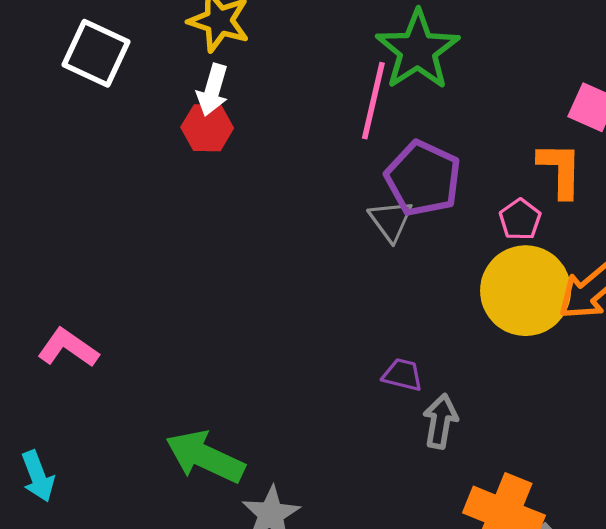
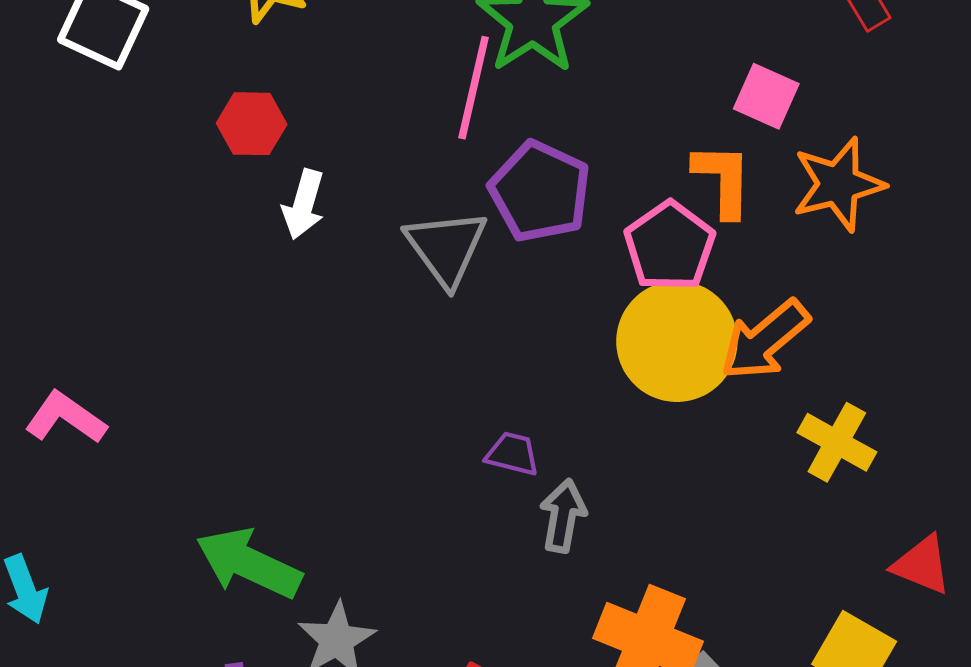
white arrow: (213, 90) -> (303, 204), moved
pink pentagon: (520, 219) -> (670, 246), size x1.6
gray triangle: (391, 221) -> (446, 248), moved, size x1.4

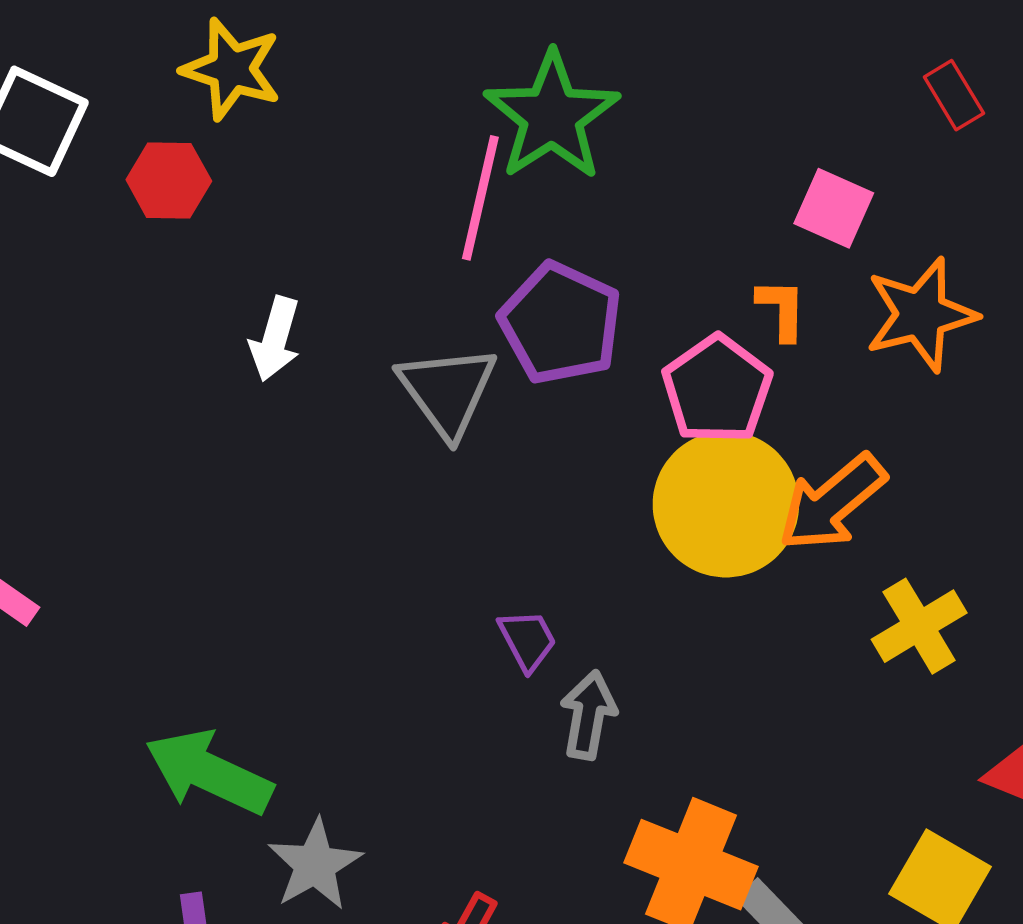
red hexagon: (252, 124) -> (169, 180), moved
orange L-shape: (723, 180) -> (782, 309), size x0.7
yellow cross: (837, 442) -> (919, 626), turned 30
purple trapezoid: (512, 454) -> (527, 640), turned 48

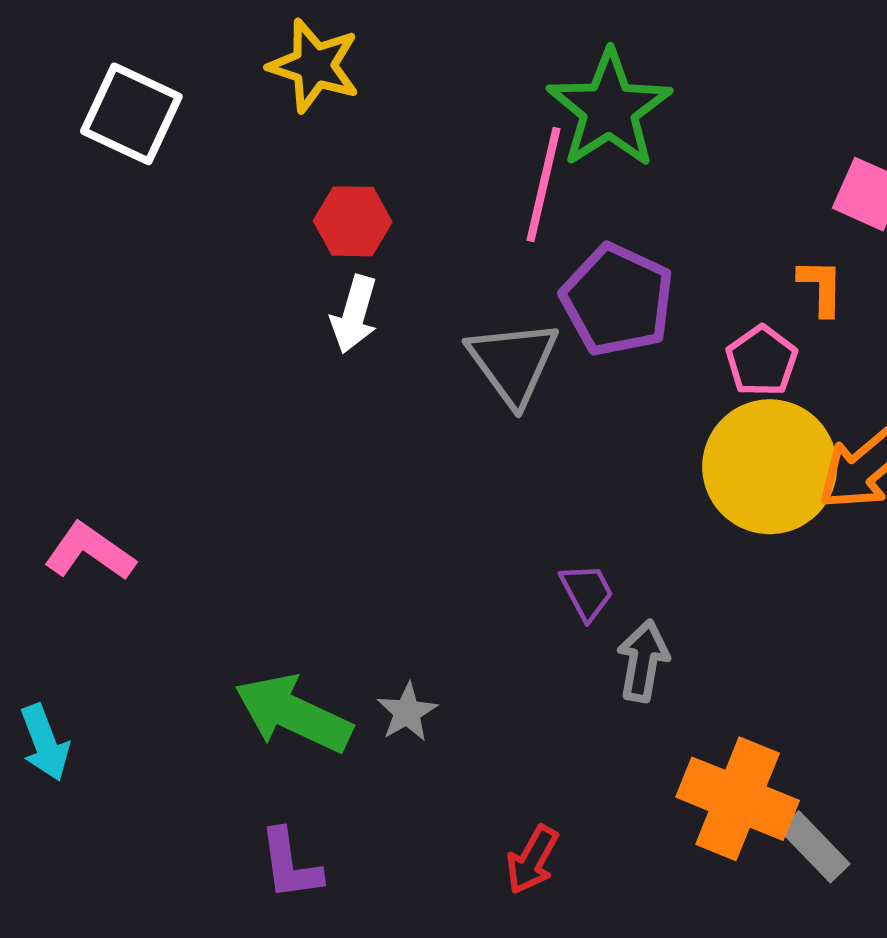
red hexagon: (169, 180) -> (353, 221), moved
pink pentagon: (717, 389) -> (762, 361), size x0.7
gray star: (315, 865) -> (407, 712), moved, size x0.7

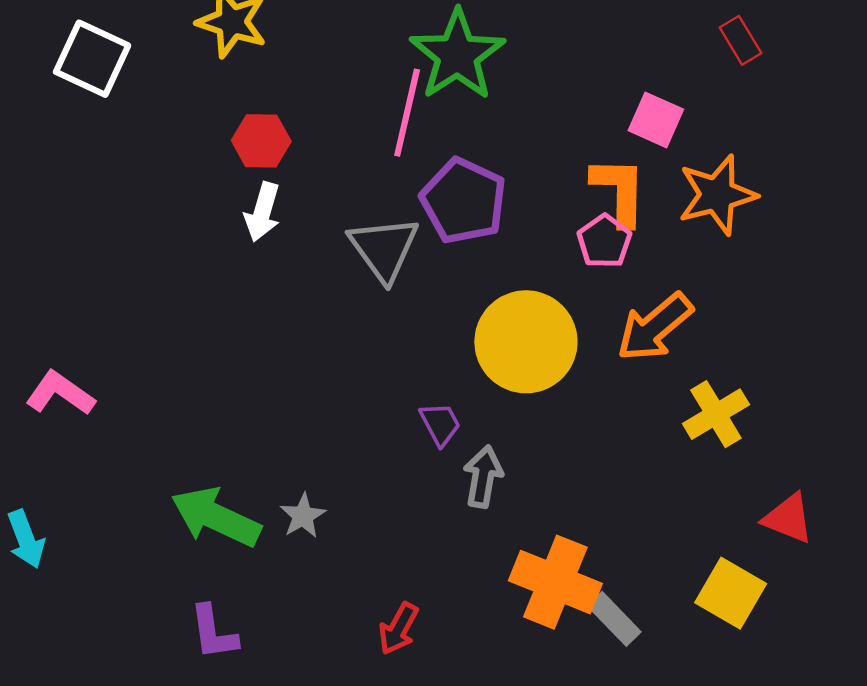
orange L-shape: (821, 287) -> (619, 191), size x1.6
pink pentagon: (762, 361) -> (604, 241), moved
yellow circle: (770, 467) -> (526, 342), moved

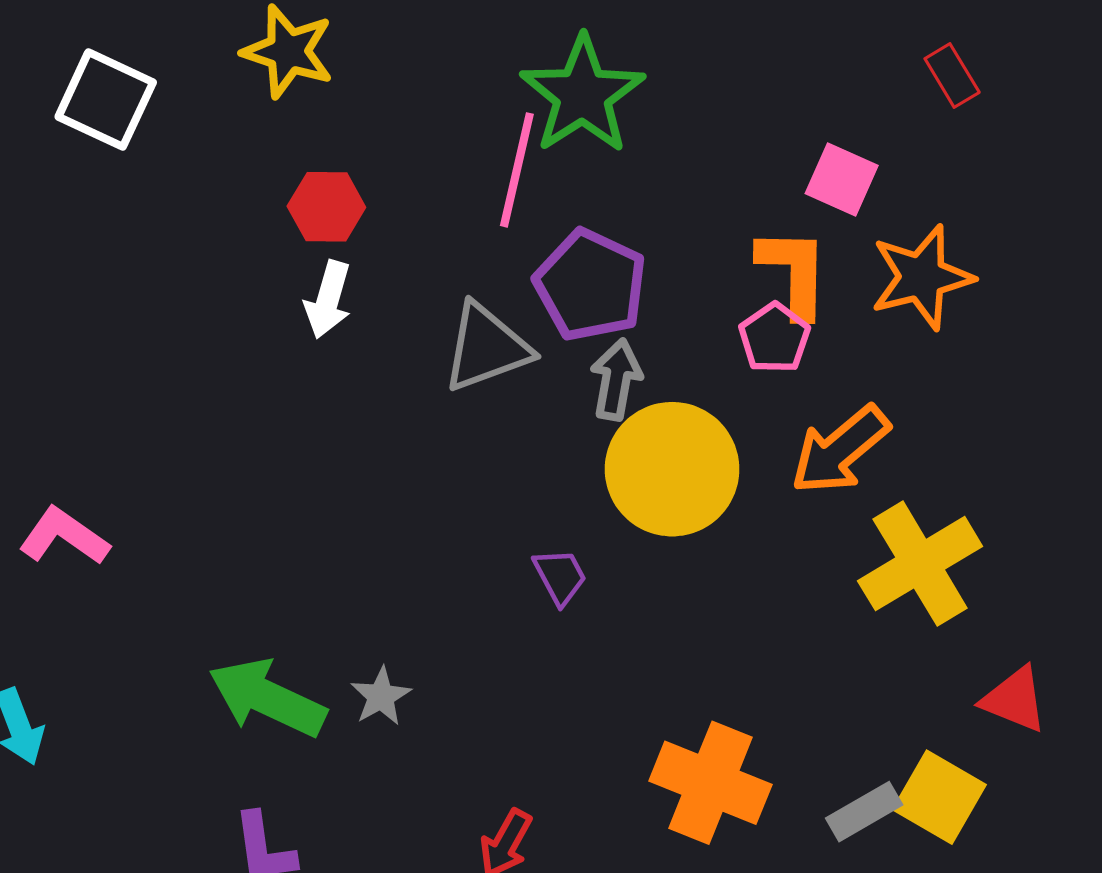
gray triangle: (384, 249) -> (486, 348), turned 46
yellow cross: (716, 414) -> (920, 564), size x1.4
gray arrow: (483, 477) -> (616, 380), moved
gray rectangle: (614, 619) -> (864, 812), moved, turned -76

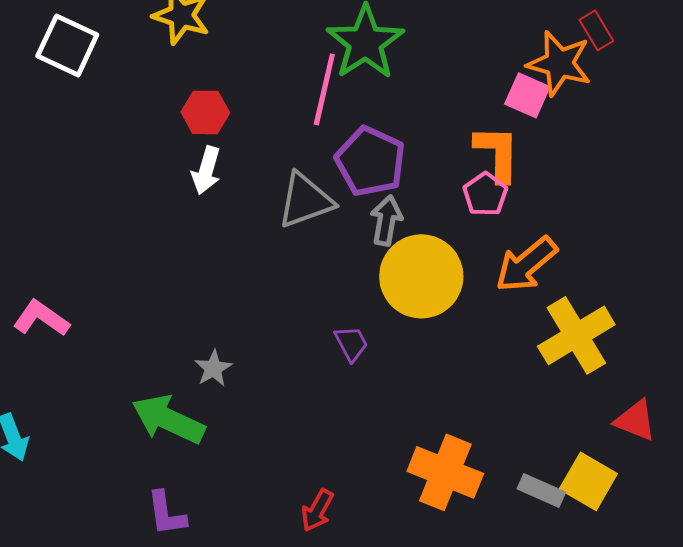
orange star: (922, 277) -> (559, 63), moved, turned 30
gray star: (381, 696) -> (213, 368), moved
gray rectangle: (864, 812) -> (541, 490), turned 54

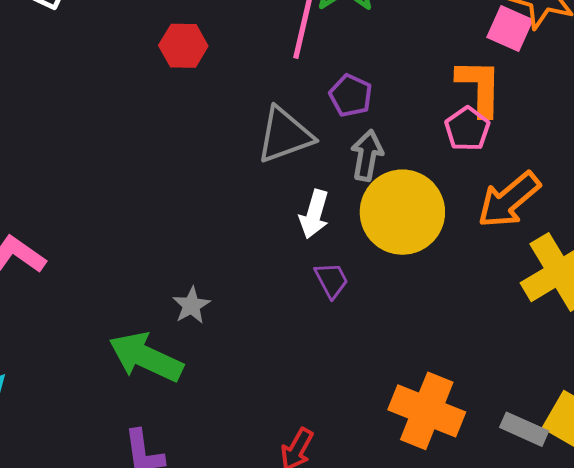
purple pentagon: (370, 161) -> (351, 95), size x0.6
white arrow: (206, 170) -> (314, 214), moved

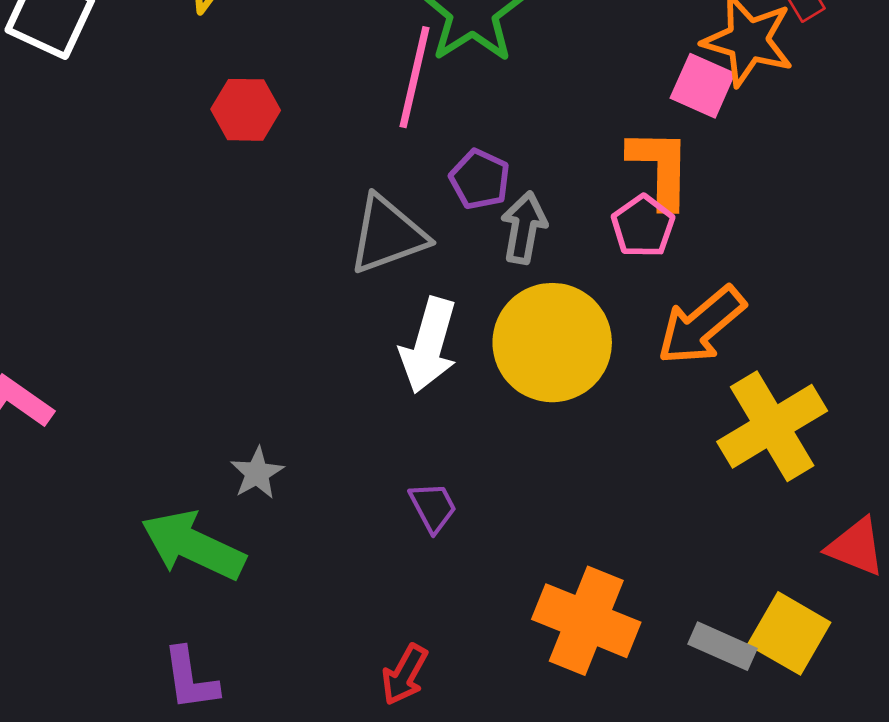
gray arrow: (367, 155) -> (524, 228), moved
white arrow: (314, 214) -> (429, 345), size x1.4
purple trapezoid: (331, 280) -> (433, 507), moved

